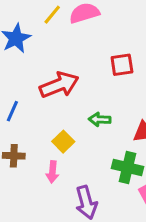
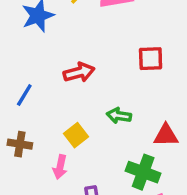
red arrow: (59, 85) -> (79, 72), size x0.7

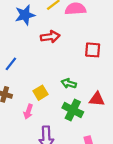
red arrow: (79, 72) -> (50, 37), moved
green cross: (143, 172) -> (73, 110), moved

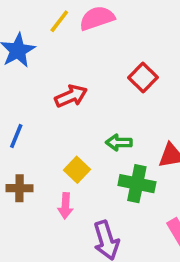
red arrow: (50, 37) -> (71, 96), moved
red square: (93, 50) -> (143, 78), turned -35

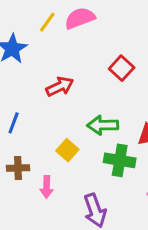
green arrow: (119, 142) -> (103, 125), size x1.4
pink arrow: (65, 206) -> (47, 187), moved

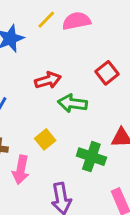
green arrow: (103, 125) -> (72, 103), moved
pink arrow: (47, 187) -> (21, 170), size x1.4

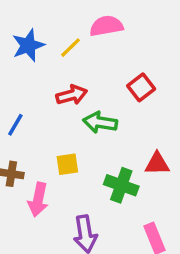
yellow line: (46, 20) -> (70, 48), moved
yellow square: (45, 139) -> (67, 164), turned 30

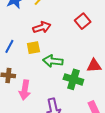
green arrow: (100, 122) -> (53, 61), moved
yellow square: (67, 164) -> (33, 48), moved

